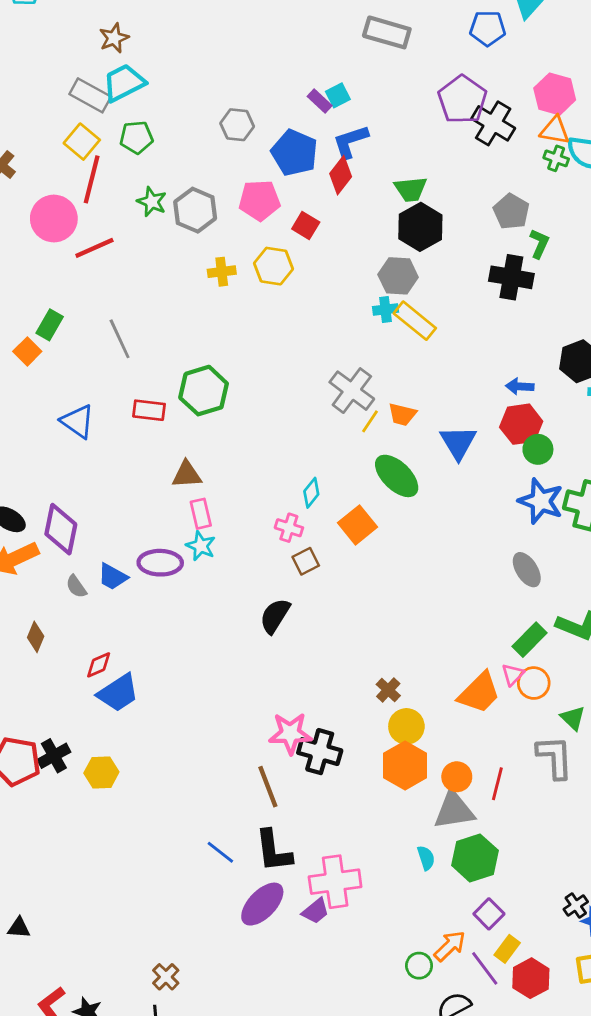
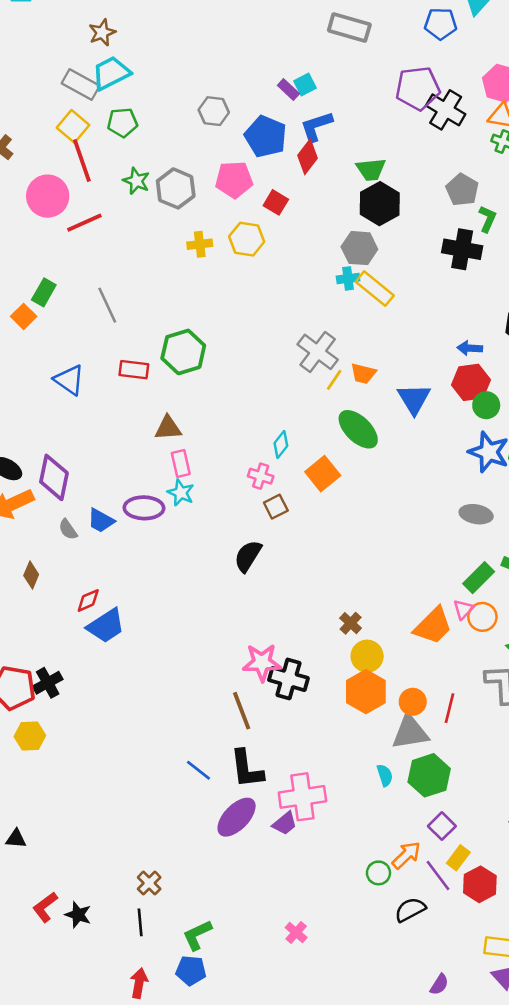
purple pentagon: (462, 100) -> (418, 88), turned 30
red line: (92, 179) -> (82, 161), turned -33
gray ellipse: (527, 570) -> (476, 514), turned -48
yellow hexagon: (101, 773) -> (30, 736), moved

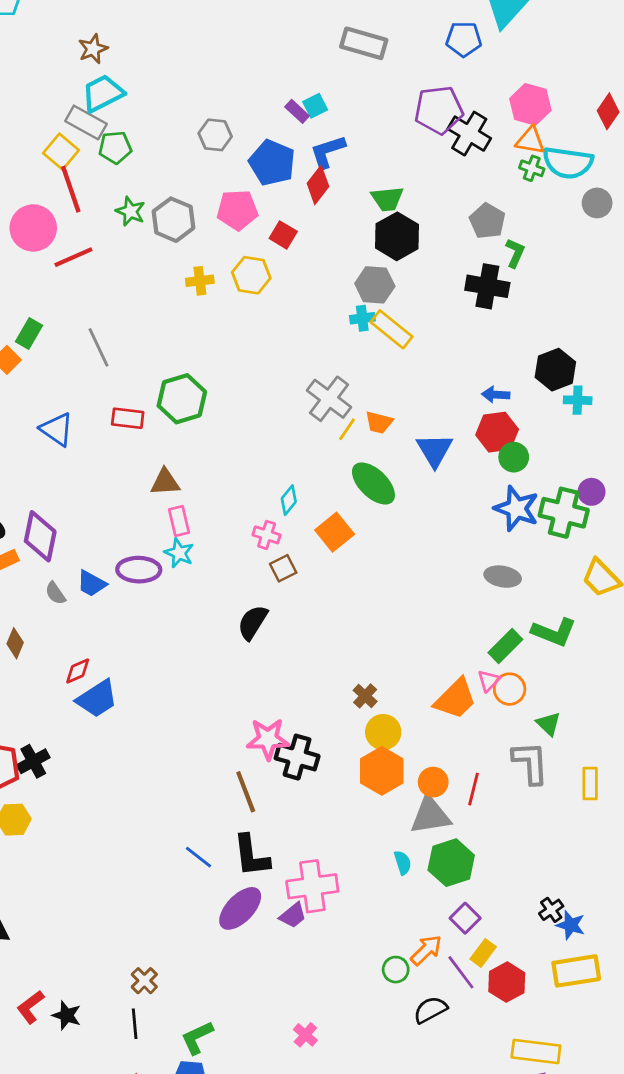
gray rectangle: (81, 85) -> (86, 122), moved

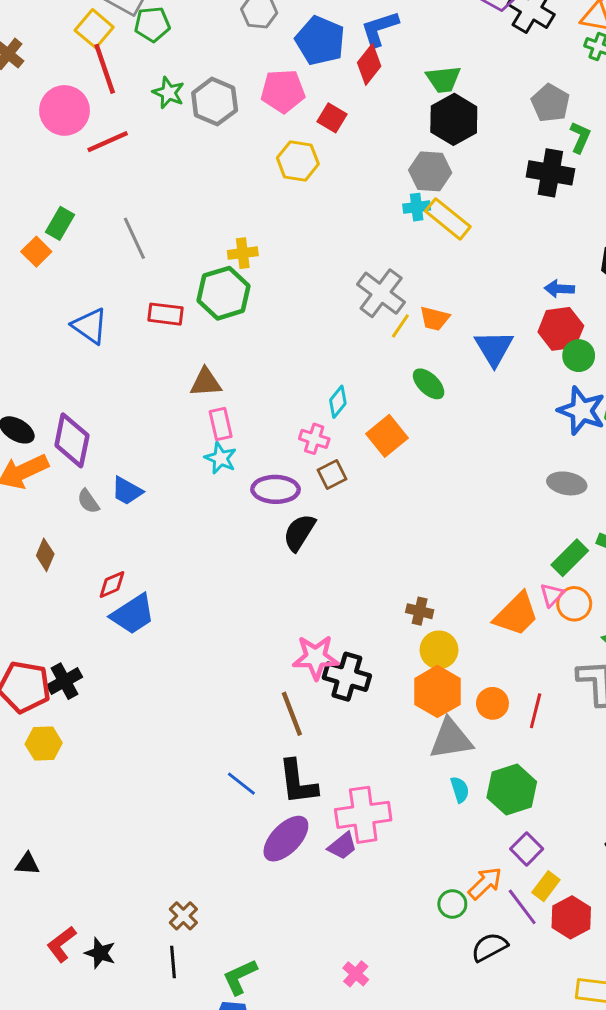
yellow cross: (200, 281) -> (243, 253), moved
green ellipse: (373, 484) -> (429, 384), size x0.7
purple ellipse: (139, 570) -> (276, 489), moved
brown cross: (365, 696) -> (420, 611), turned -30
gray triangle: (430, 815) -> (451, 739), moved

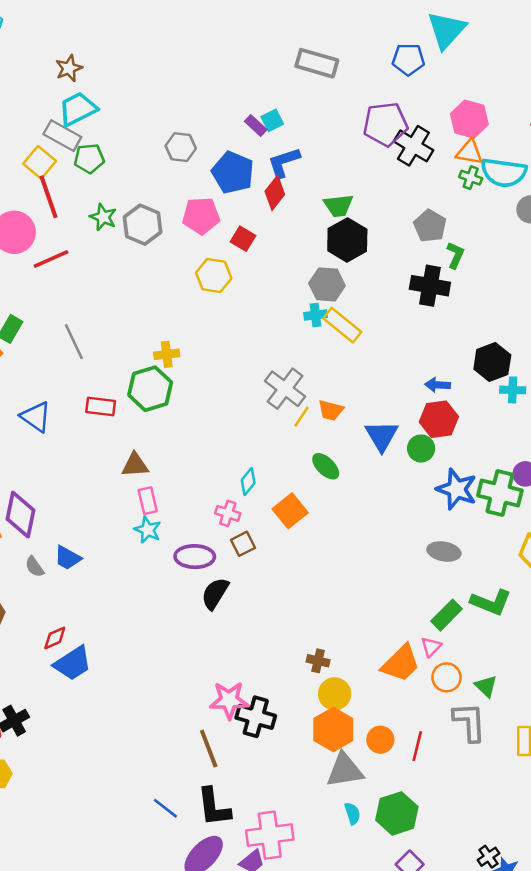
green circle: (579, 356) -> (421, 448), moved
orange circle: (574, 604) -> (446, 677), moved

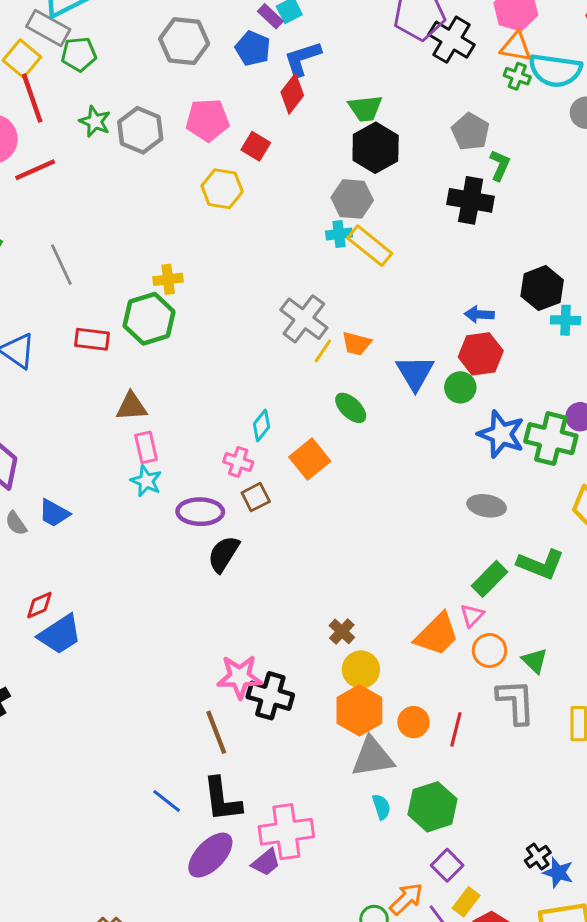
gray hexagon: (181, 147) -> (184, 41), size x1.4
blue pentagon: (233, 173) -> (253, 48), moved, size x0.7
brown cross: (318, 661) -> (342, 631), turned 30

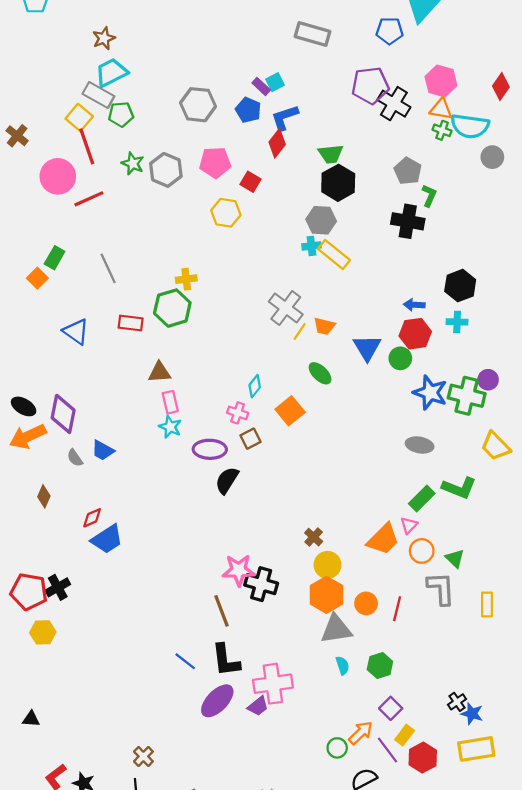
cyan cross: (565, 320) -> (457, 322), moved
green hexagon: (433, 807) -> (380, 665), size x0.7

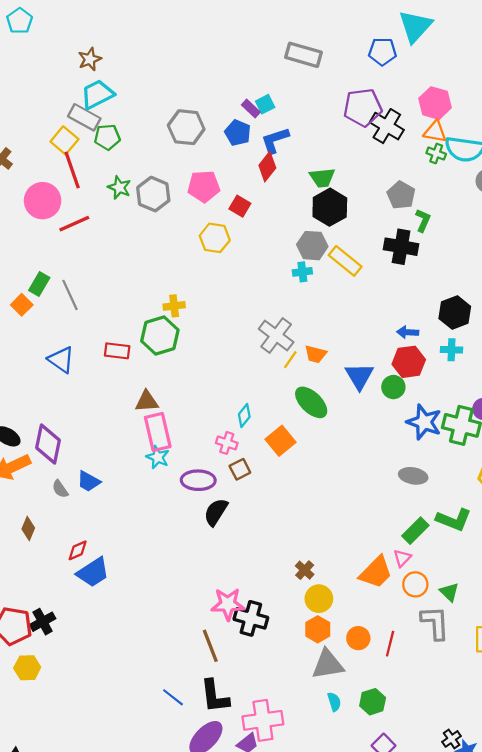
yellow rectangle: (334, 254) -> (345, 261), moved
gray line: (108, 268) -> (70, 295), moved
green ellipse: (320, 373) -> (311, 402), size x1.4
pink rectangle: (170, 402) -> (158, 432), size x1.6
orange hexagon: (326, 595) -> (318, 629), size x0.7

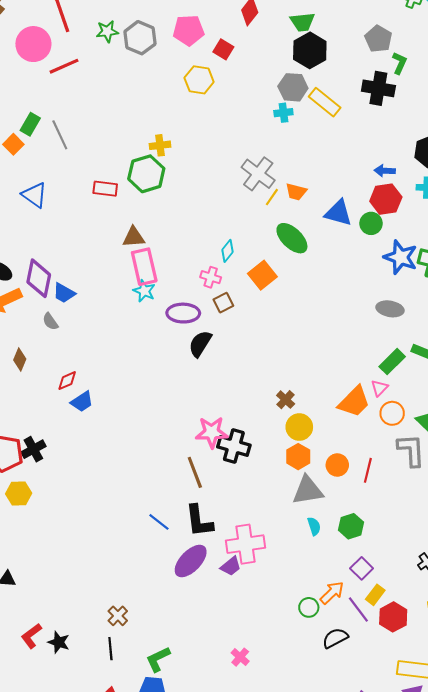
green star: (119, 187) -> (107, 31), turned -30
blue triangle: (61, 360) -> (34, 195), moved
blue triangle: (359, 376) -> (338, 213), turned -44
blue trapezoid: (89, 481) -> (64, 293), moved
blue trapezoid: (93, 572) -> (82, 402), size x0.7

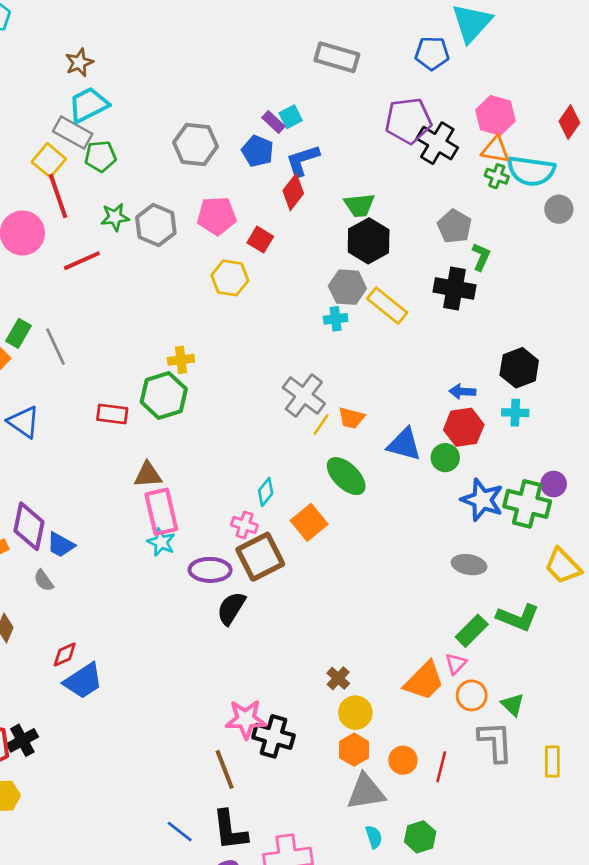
red line: (64, 66) -> (82, 261), moved
brown square: (223, 303) -> (260, 557), size x1.8
blue trapezoid: (82, 402) -> (83, 681), size x1.4

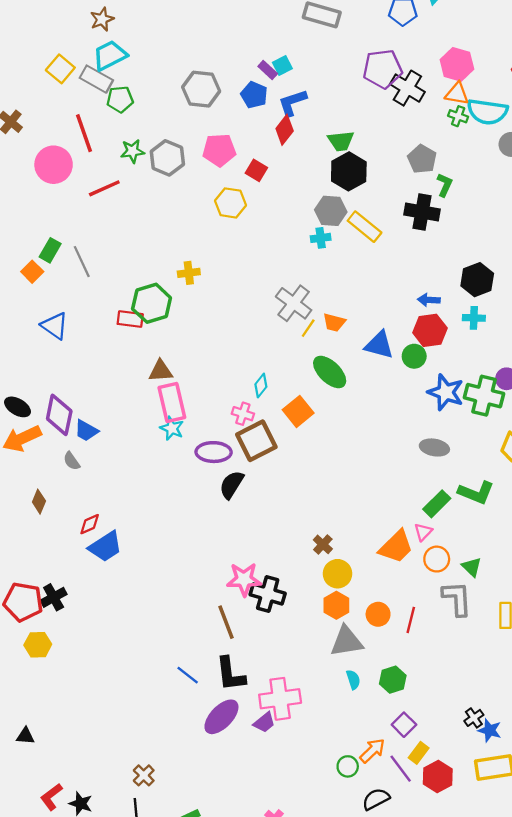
yellow square: (49, 160) -> (60, 69), moved
green hexagon: (164, 395) -> (152, 303), moved

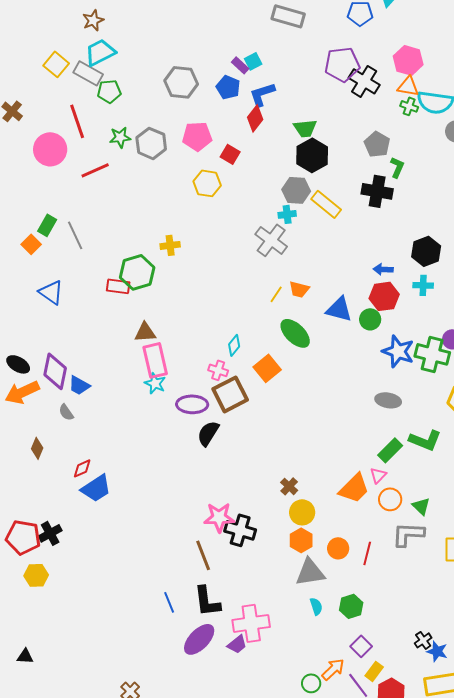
gray cross: (294, 303) -> (271, 240), moved
gray L-shape: (457, 598) -> (408, 534), turned -84
blue line: (188, 675) -> (169, 602), turned 30

